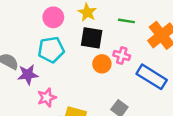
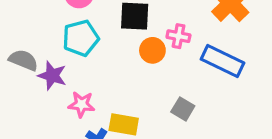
purple star: (28, 75) -> (52, 76), turned 30
pink star: (47, 97) -> (81, 104), turned 30

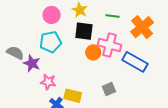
pink cross: (178, 36) -> (109, 45), size x1.6
gray square: (183, 109) -> (109, 89), turned 32

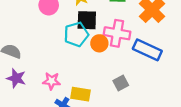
cyan pentagon: (51, 42) -> (76, 34), moved
purple star: (32, 63) -> (16, 78), moved

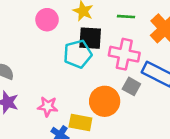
orange circle: (99, 43) -> (105, 101), moved, size x1.5
gray square: (121, 83) -> (131, 86), moved, turned -35

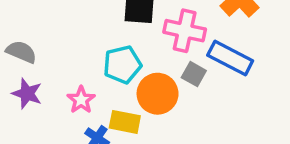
cyan pentagon: (78, 54) -> (122, 65), moved
pink star: (48, 106) -> (81, 100), turned 30

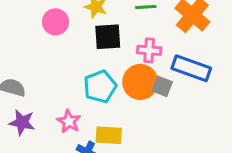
pink cross: (185, 31) -> (149, 50), size x0.7
orange circle: (158, 94) -> (140, 82), moved

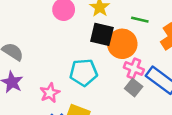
pink cross: (149, 50) -> (134, 68), moved
orange circle: (140, 82) -> (122, 44), moved

